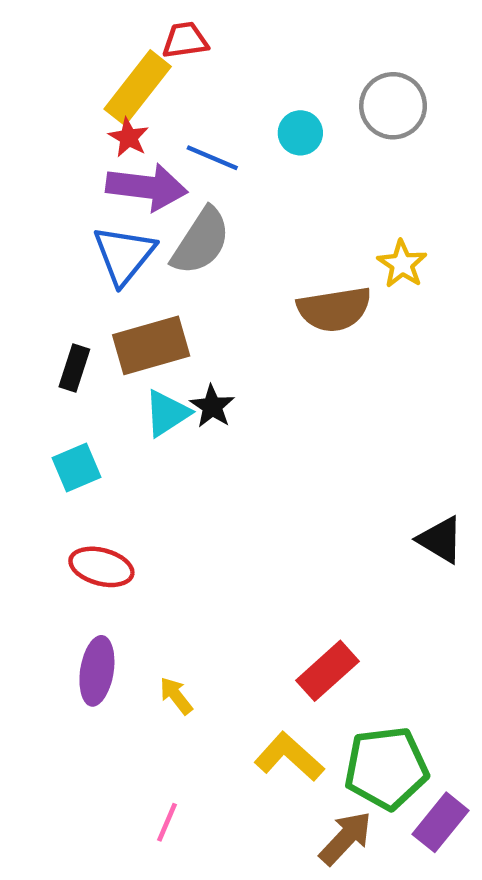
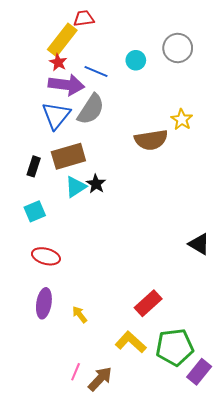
brown arrow: (346, 838) -> (100, 379), moved

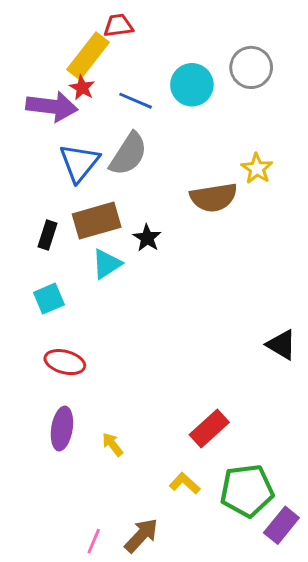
cyan circle: (136, 60) -> (192, 85), size x1.5
purple arrow: (66, 85) -> (52, 106), moved
black star: (96, 184) -> (147, 238), moved
yellow L-shape: (131, 342) -> (185, 483), size x0.7
pink line: (76, 372) -> (94, 541), moved

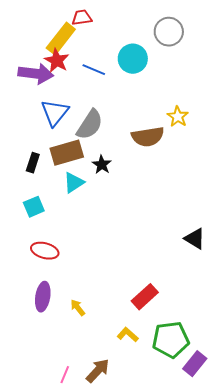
gray circle: (251, 67) -> (169, 32), moved
red star: (82, 88) -> (57, 61), size x1.4
gray semicircle: (128, 154) -> (90, 125), moved

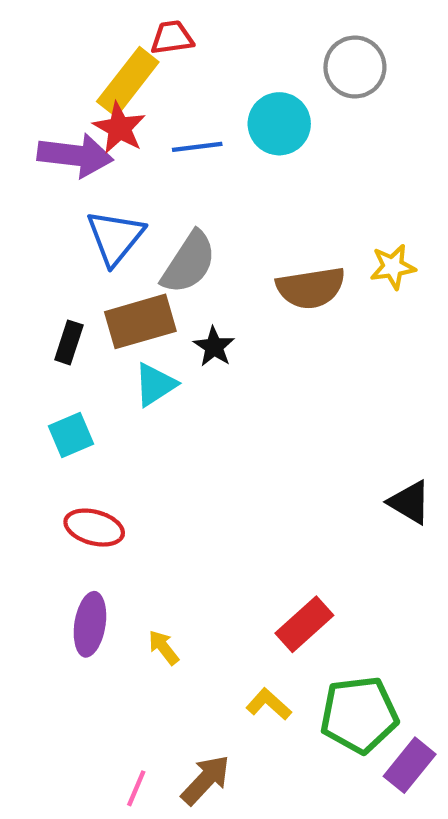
blue line: (94, 70) -> (197, 147), turned -30
yellow star: (178, 117) -> (393, 267), moved, turned 30

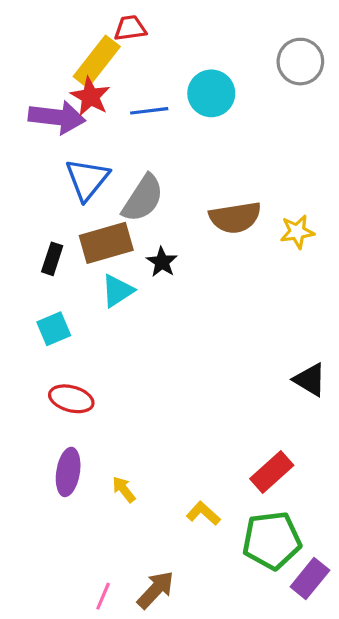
gray circle: (355, 67) -> (300, 62), moved
yellow star: (393, 267) -> (297, 232), moved
red rectangle: (304, 624) -> (272, 472), moved
yellow L-shape: (269, 704) -> (203, 513), moved

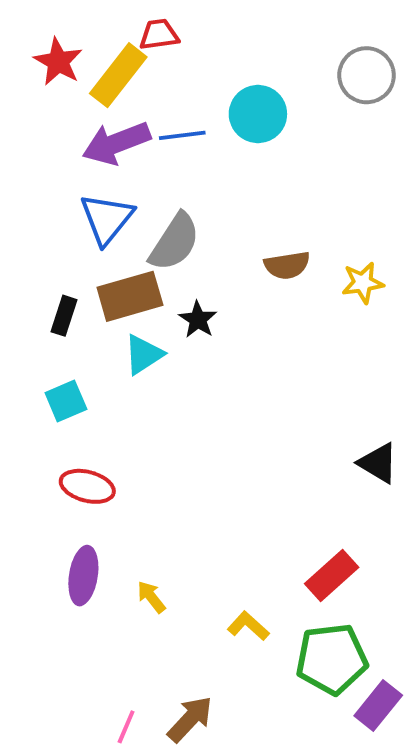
red star: (90, 97) -> (58, 62), moved
purple arrow: (57, 117) -> (116, 143), moved, turned 152
brown semicircle: (235, 217) -> (287, 265), size x0.7

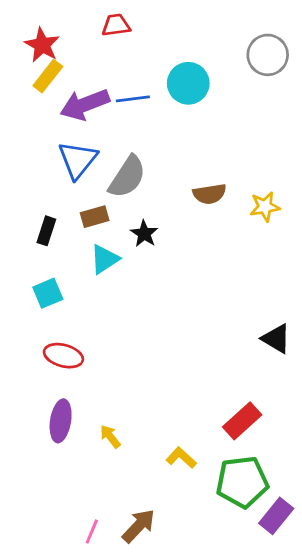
yellow rectangle: (118, 75) -> (48, 76), moved, size x0.7
brown rectangle: (130, 296) -> (95, 217), size x0.6

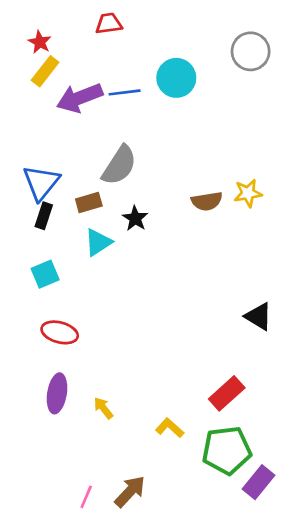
red star: (42, 45) -> (40, 42), size x0.7
blue triangle: (78, 160) -> (41, 183), moved
brown semicircle: (210, 194) -> (207, 201), moved

